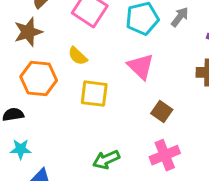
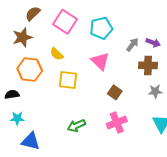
gray arrow: (180, 17) -> (132, 45), moved

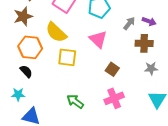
yellow semicircle: (57, 54) -> (56, 32), size x1.6
black semicircle: (12, 94) -> (26, 71), moved, turned 56
green arrow: (76, 126) -> (75, 101), turned 60

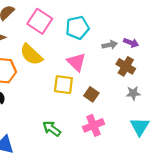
gray arrow: (129, 23) -> (110, 45), turned 40
brown cross: (144, 43) -> (126, 66), turned 30
yellow square: (67, 57) -> (63, 85), moved

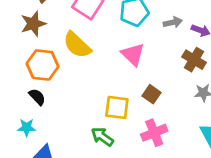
gray arrow: (110, 45) -> (173, 22), moved
yellow square: (63, 85) -> (117, 107), moved

